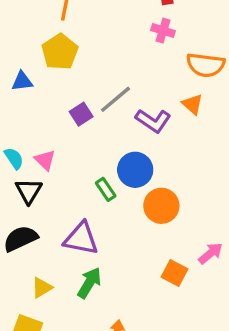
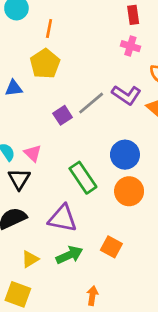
purple L-shape: (153, 121) -> (126, 95), moved
blue circle: (135, 170) -> (125, 155), moved
green rectangle: (106, 189) -> (83, 178), size x1.6
orange square: (174, 273) -> (111, 247), moved
green arrow: (89, 283) -> (69, 255), turned 35

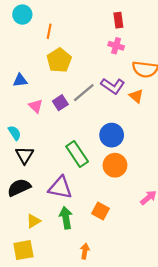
yellow pentagon: (45, 64) -> (59, 60), moved
pink triangle: (33, 153) -> (36, 106), moved
green arrow: (69, 255) -> (66, 218), turned -75
yellow square: (18, 294) -> (23, 250), turned -30

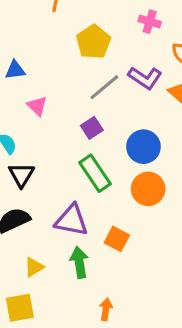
yellow pentagon: (59, 60) -> (93, 42), moved
purple square: (60, 103) -> (92, 128), moved
orange square: (100, 211) -> (117, 239), moved

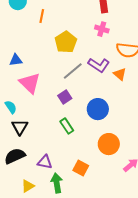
pink triangle: (37, 106) -> (30, 83), size x1.6
green rectangle: (95, 173) -> (67, 126), size x0.7
orange circle: (148, 189) -> (109, 144), moved
purple triangle: (71, 220) -> (45, 162), moved, size x0.7

